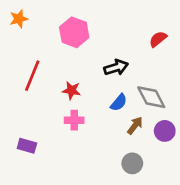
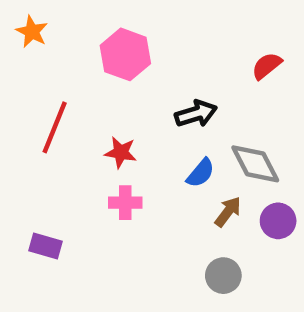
orange star: (19, 19) -> (32, 32), turned -30

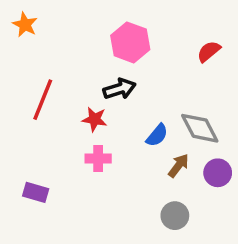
pink hexagon: (125, 54) -> (130, 42), moved
black arrow: (196, 114) -> (120, 89), moved

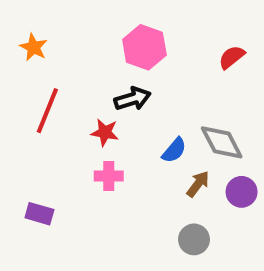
orange star: (25, 25) -> (34, 47), moved

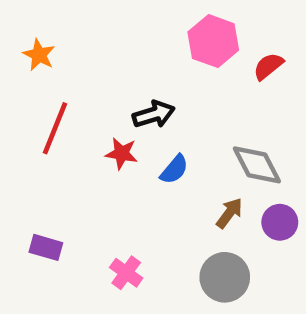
pink hexagon: (144, 47) -> (213, 41), moved
blue semicircle: (174, 150) -> (174, 169), moved
pink cross: (109, 176) -> (126, 273), moved, turned 36
gray circle: (194, 239) -> (225, 277), size x1.4

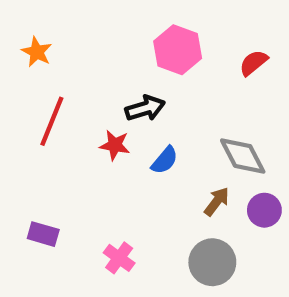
pink hexagon: (213, 41) -> (178, 50), moved

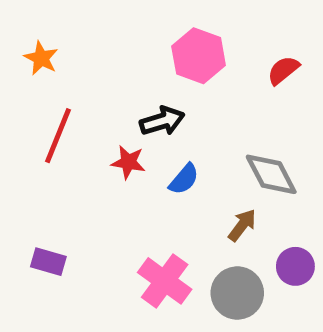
purple circle: (264, 210) -> (295, 266), moved
pink cross: (119, 258) -> (165, 281), moved, size x1.5

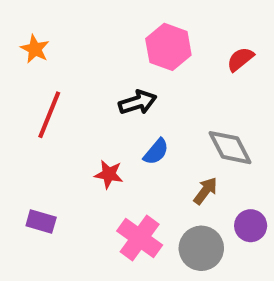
red star: (128, 162) -> (109, 174), moved

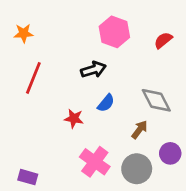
orange star: (35, 49) -> (24, 33), turned -30
purple rectangle: (41, 222) -> (28, 177), moved

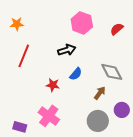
pink cross: (95, 162) -> (49, 116), moved

